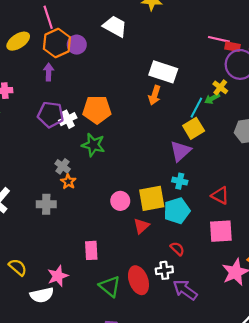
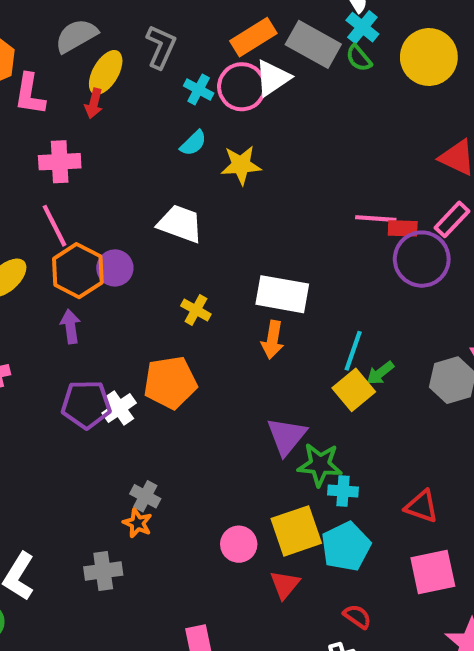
yellow cross: (220, 87) -> (196, 310), moved
green arrow: (212, 99) -> (380, 373), moved
green star: (93, 145) -> (320, 465), moved
purple triangle: (180, 151) -> (286, 436), moved
gray cross: (63, 166) -> (145, 496), moved

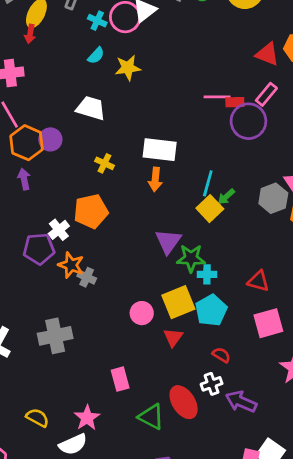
purple pentagon: (86, 404) -> (39, 249), moved
gray cross: (145, 496) -> (87, 277), moved
orange star: (137, 523) -> (71, 265), moved, size x1.4
gray cross: (103, 571) -> (55, 336), size x1.4

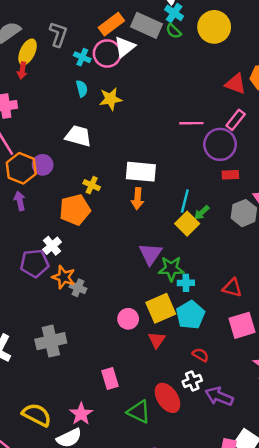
cyan semicircle: (96, 56) -> (82, 89), turned -56
red rectangle: (235, 102) -> (230, 175), moved
orange pentagon: (91, 211) -> (75, 210), moved
yellow semicircle: (37, 418) -> (37, 415), size x1.4

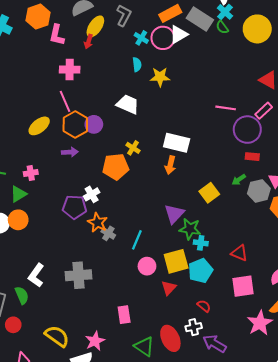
purple arrow: (20, 201) -> (70, 152), turned 91
cyan line: (185, 201) -> (137, 240), moved
green arrow: (202, 213) -> (239, 180), moved

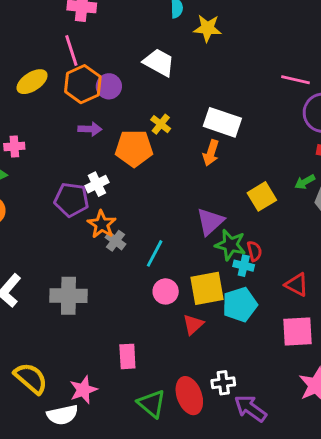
purple arrow: (70, 152) -> (90, 129), moved
red semicircle: (204, 306) -> (254, 251), moved, turned 32

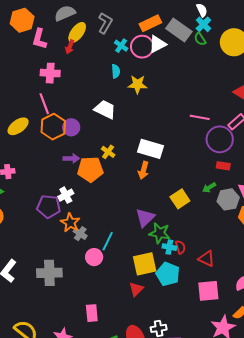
purple arrow: (90, 129) -> (71, 158), moved
red semicircle: (254, 251) -> (180, 247), moved
pink circle: (166, 291) -> (94, 257), moved
cyan pentagon: (240, 305) -> (168, 274), turned -30

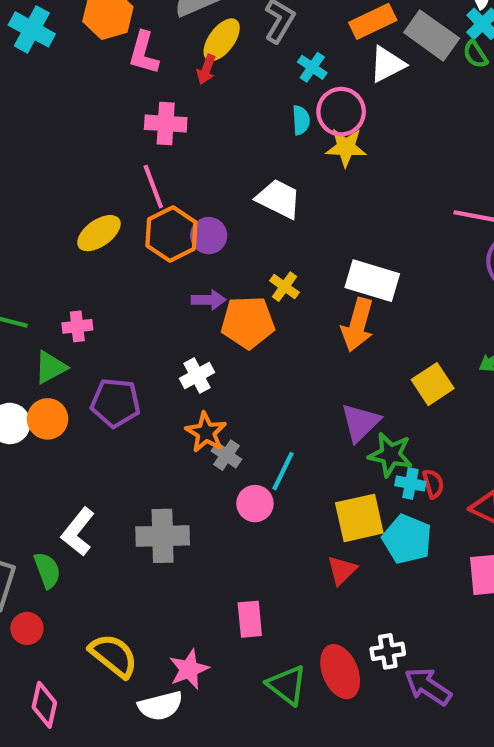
pink circle: (142, 47) -> (341, 112), moved
orange arrow: (143, 170) -> (358, 325), size x1.4
purple pentagon: (49, 207) -> (115, 403), moved

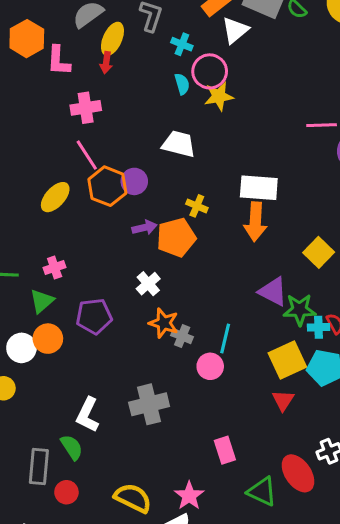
purple triangle: (360, 423) -> (273, 291), turned -36

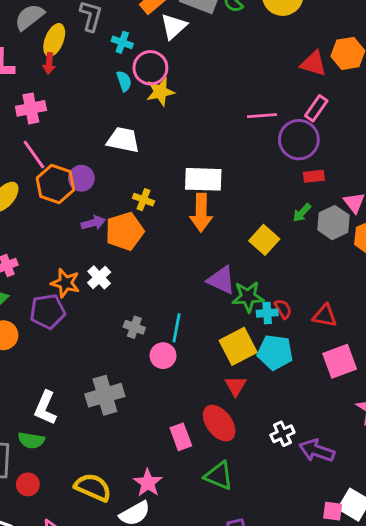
orange star: (164, 323) -> (65, 283), moved
green semicircle: (72, 447) -> (31, 440), turned 135
red ellipse: (298, 473) -> (219, 423), moved

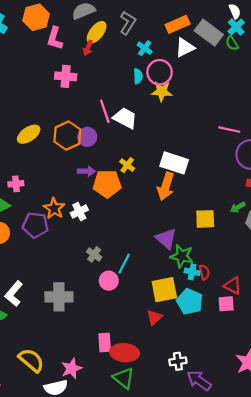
pink line: (34, 154) -> (105, 111), moved
yellow square: (264, 240) -> (205, 219), turned 30
pink square: (340, 361) -> (226, 304), moved, size x0.7
red ellipse: (219, 423) -> (124, 353), moved, turned -64

